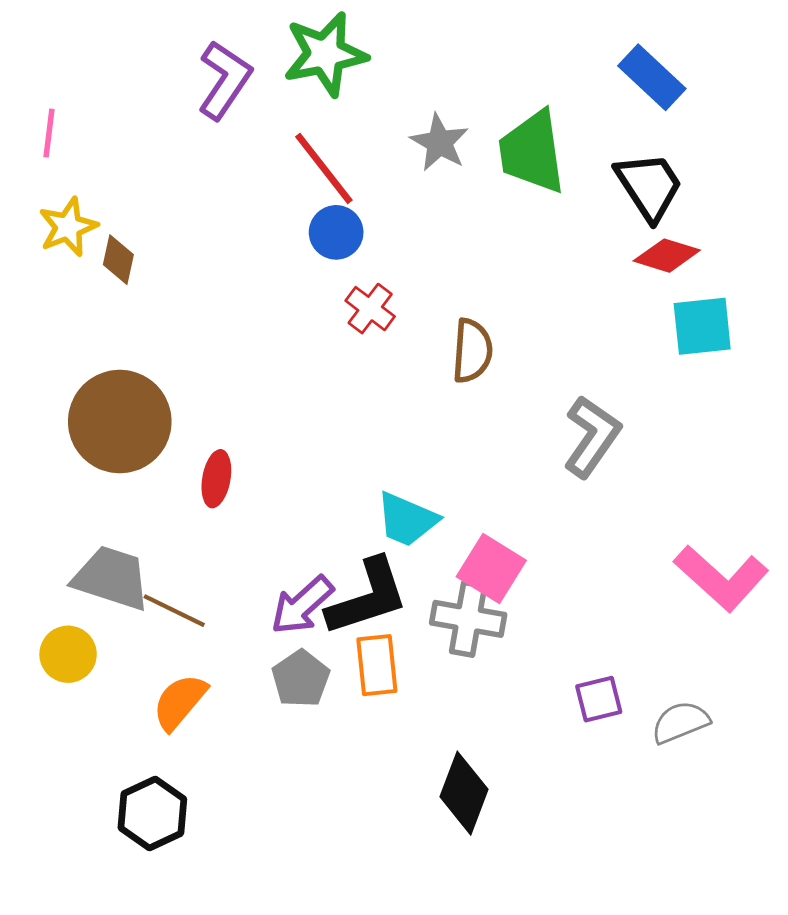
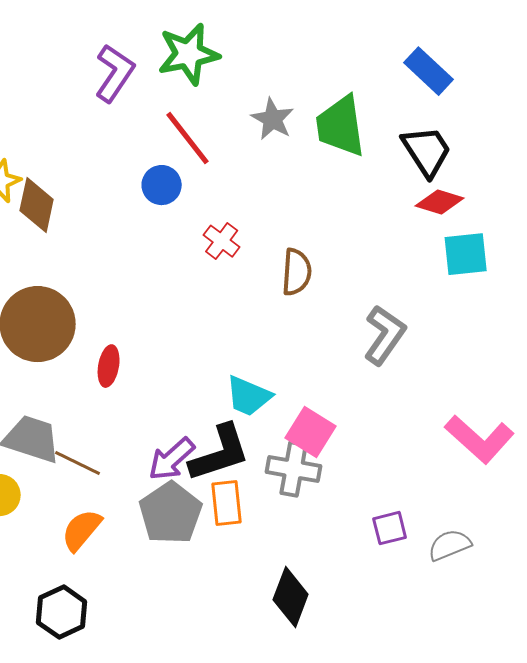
blue circle: (336, 232) -> (162, 185), moved
brown diamond: (118, 260) -> (37, 205), size x1.5
gray pentagon: (301, 679) -> (171, 513), size x1.5

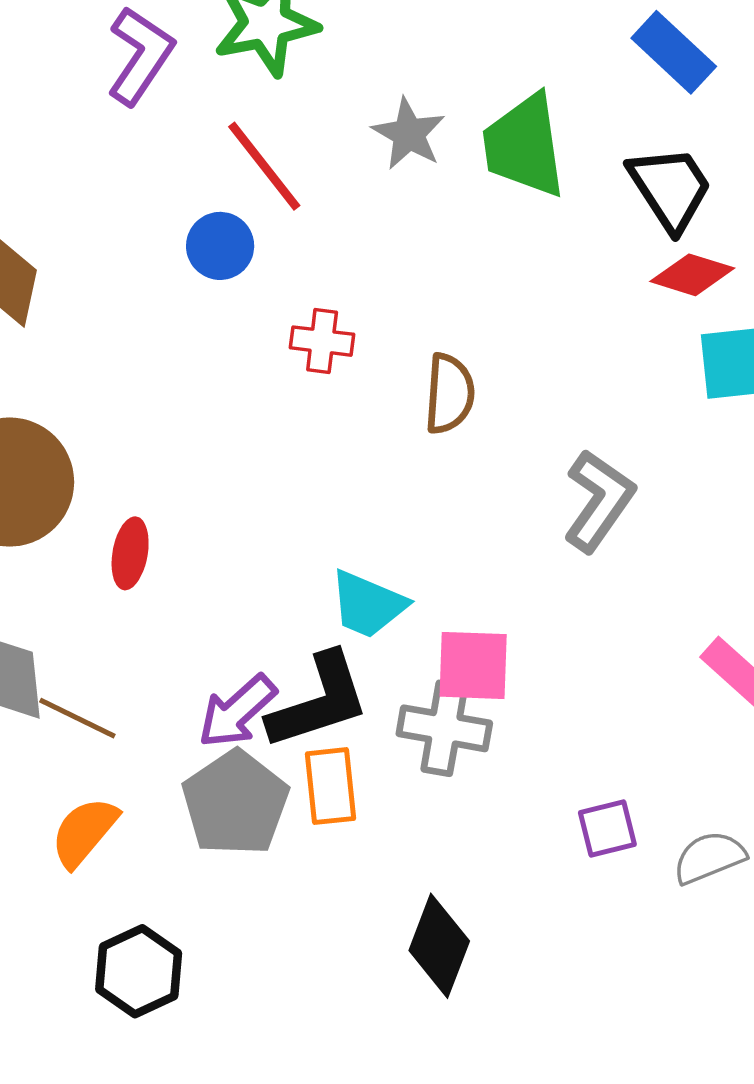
red cross: (222, 241) -> (322, 341), turned -30
pink square: (311, 432) -> (473, 665), turned -30
black hexagon: (62, 612) -> (139, 971), moved

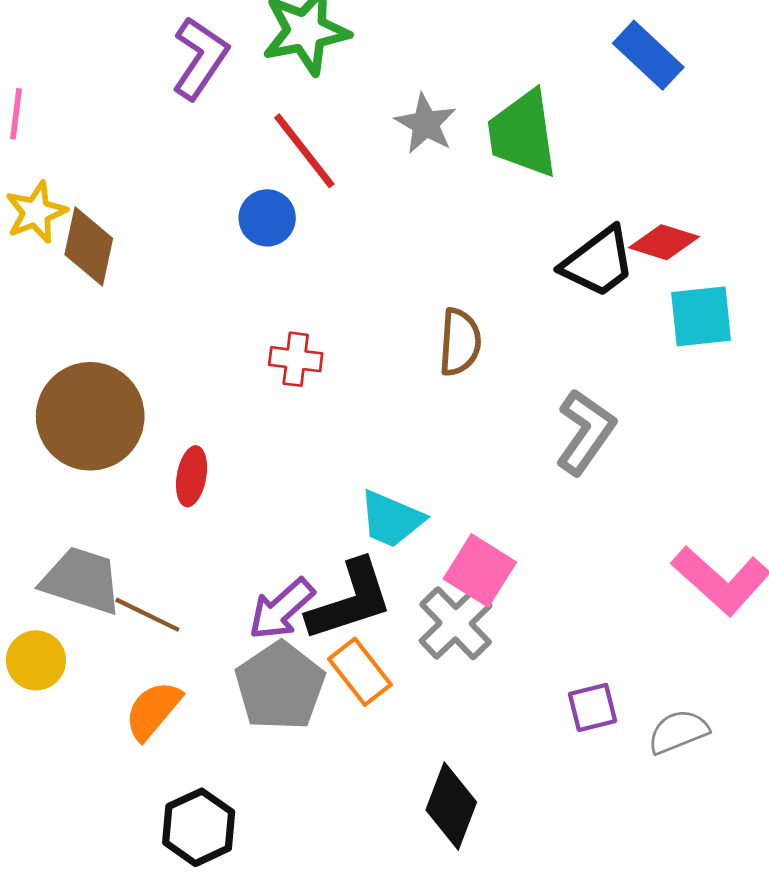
black trapezoid: (670, 188) -> (598, 262), moved, turned 86
red cross: (322, 341) -> (296, 359), moved
pink square: (473, 665) -> (480, 570), turned 30
gray cross: (444, 728) -> (456, 623), turned 36
orange rectangle: (331, 786) -> (360, 672), turned -32

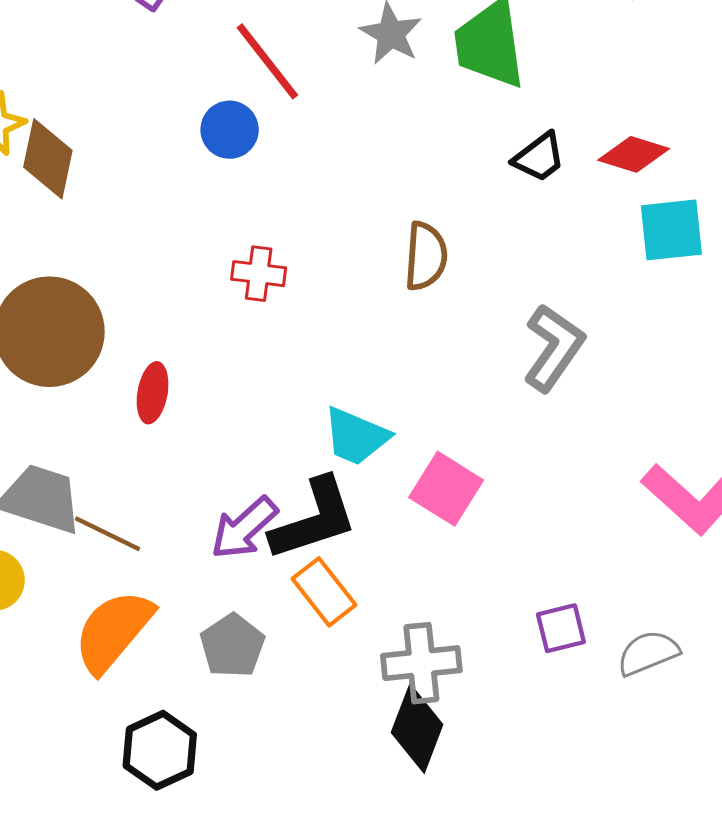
black trapezoid: (598, 262) -> (539, 157), moved, size x0.7
gray cross: (456, 623) -> (421, 663), moved, turned 38
gray pentagon: (280, 686) -> (232, 646), moved, size x0.7
orange semicircle: (153, 710) -> (113, 631), size x1.4

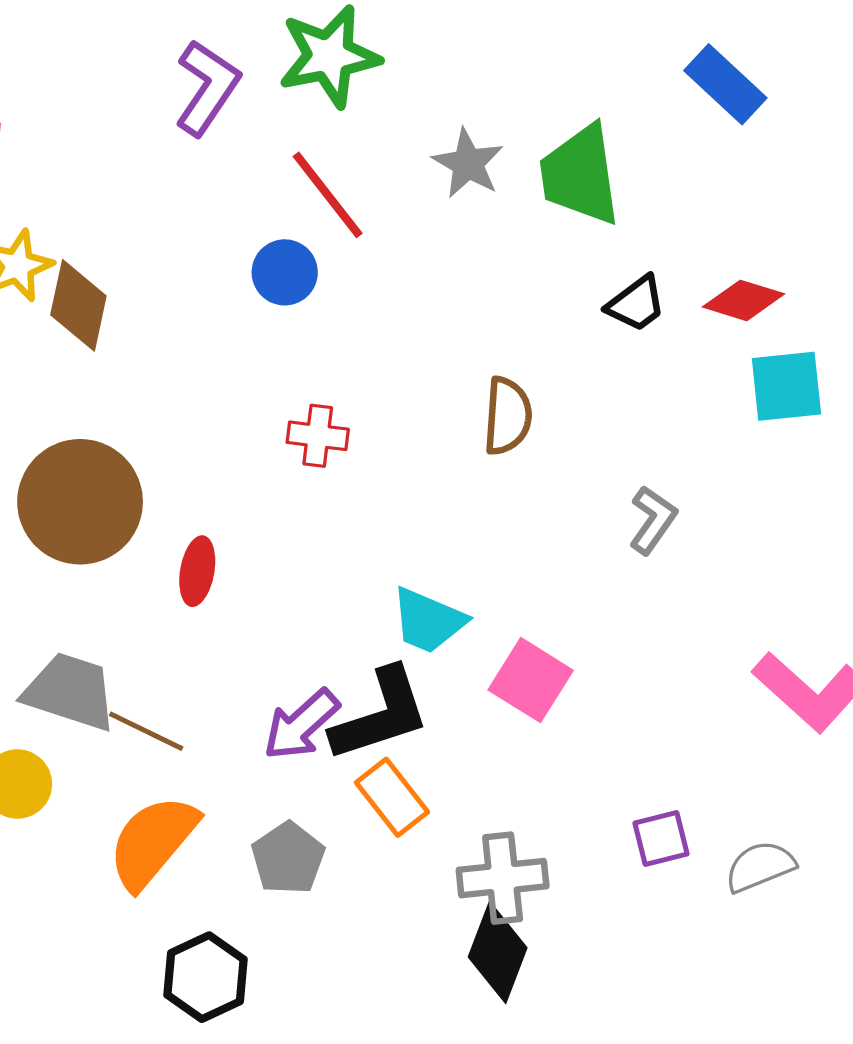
gray L-shape: (554, 348) -> (653, 520), size x0.7

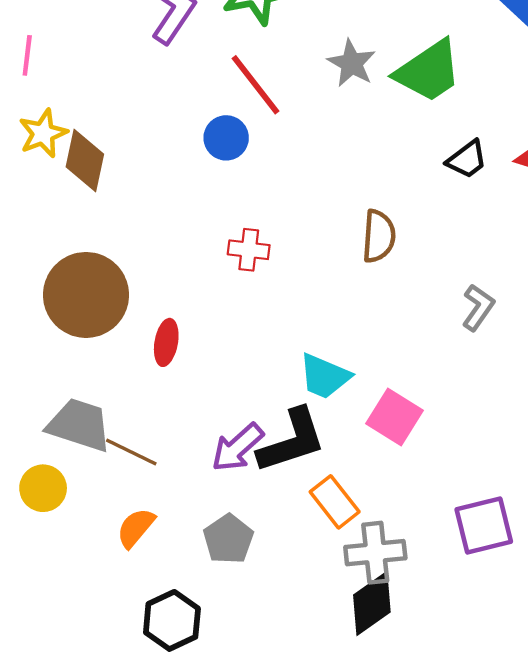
green trapezoid: (580, 175) -> (428, 71), turned -116
orange rectangle: (392, 797) -> (335, 502), moved
purple square: (661, 838) -> (484, 526), size x1.5
orange semicircle: (153, 842) -> (136, 528), size x0.6
black diamond: (498, 952) -> (372, 603), turned 34

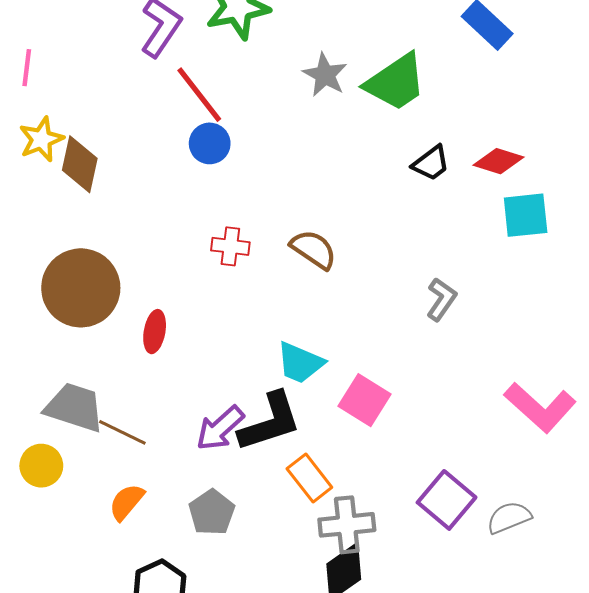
red line: (256, 85) -> (199, 95), moved
brown semicircle: (379, 236) -> (314, 249), moved, turned -60
purple square: (484, 526) -> (447, 500), turned -36

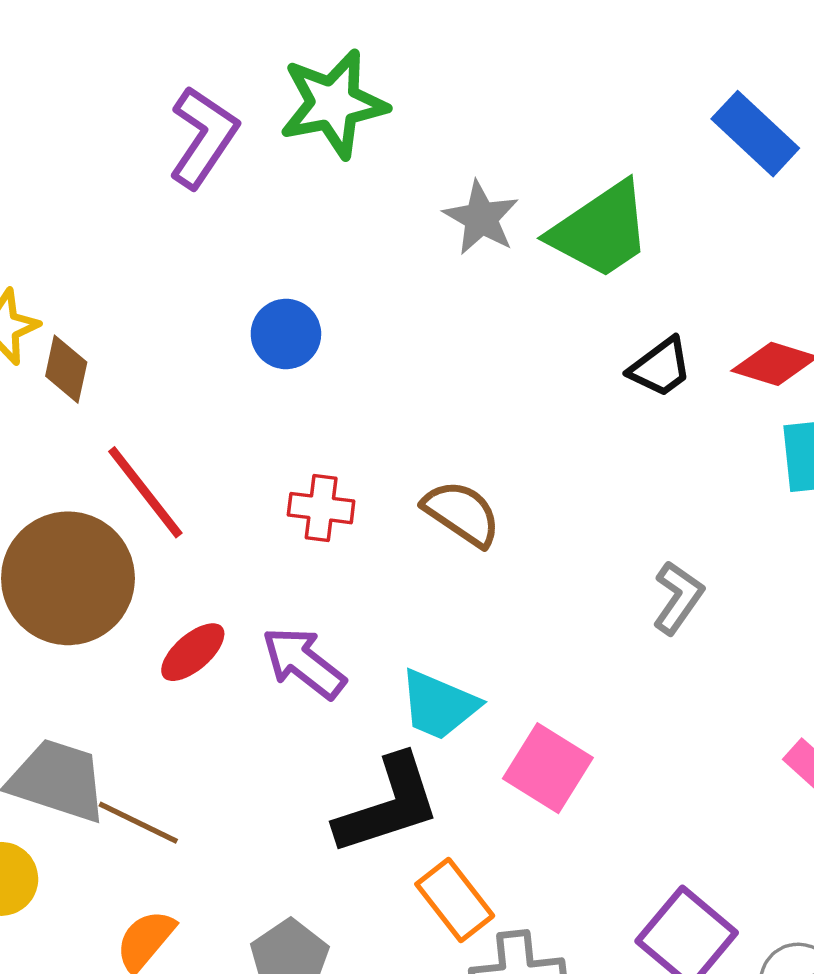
red line: (199, 95) -> (145, 492), moved
brown diamond: (80, 164) -> (66, 369), size x0.7
red ellipse: (155, 332) -> (193, 652), turned 39
purple arrow: (220, 428) -> (304, 663), moved, turned 80

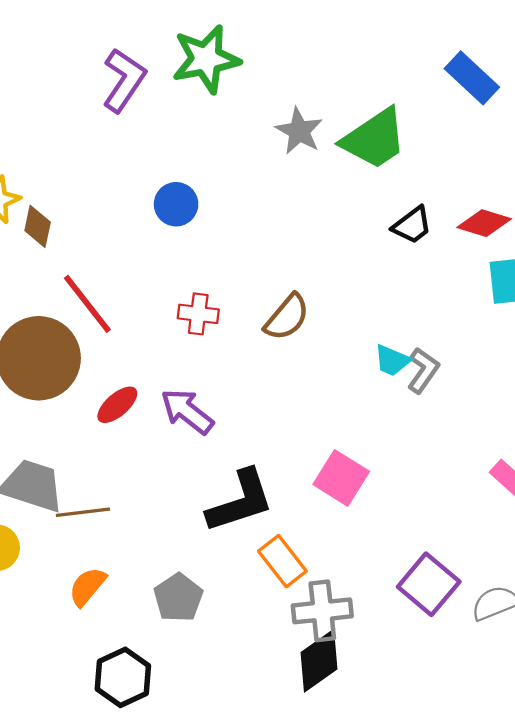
brown semicircle: (462, 513) -> (287, 317), turned 96
cyan trapezoid: (439, 705) -> (392, 360), moved, size x0.7
brown line: (138, 823) -> (83, 512), turned -33

